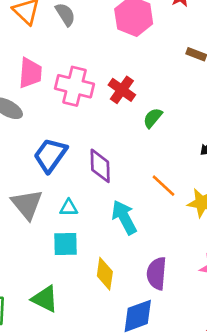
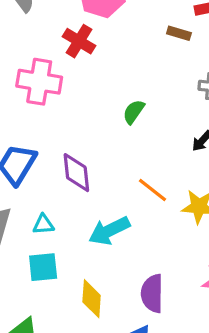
red cross: (122, 90) -> (79, 41), moved
cyan arrow: (124, 217) -> (109, 231), turned -84

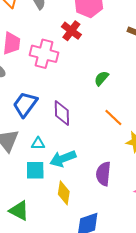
orange line: (152, 190) -> (113, 117), moved
cyan arrow: (109, 231) -> (63, 159), moved
purple semicircle: (152, 293) -> (103, 174), moved

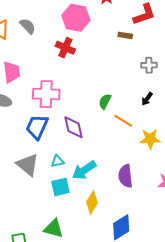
pink cross: (44, 54) -> (46, 94), moved
green semicircle: (101, 78) -> (105, 101), moved
yellow diamond: (64, 193) -> (92, 202), turned 35

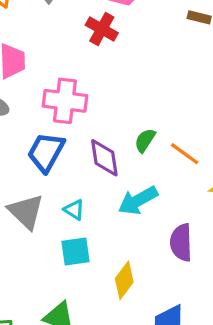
green semicircle: (105, 101) -> (145, 140), moved
cyan triangle: (57, 161) -> (74, 210), turned 40
cyan arrow: (84, 170) -> (138, 200), moved

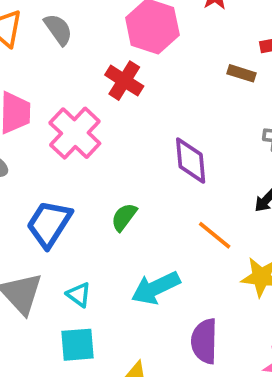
pink cross: (65, 101) -> (75, 133), moved, turned 33
green semicircle: (145, 140) -> (124, 217), moved
purple diamond: (104, 158) -> (191, 161), moved

